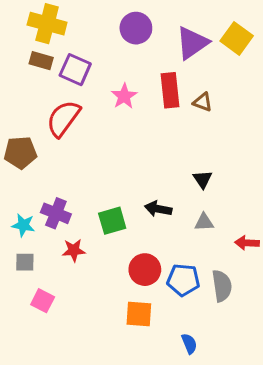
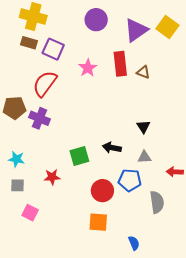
purple cross: (56, 213) -> (40, 118), moved
blue pentagon: (183, 280) -> (130, 180), moved

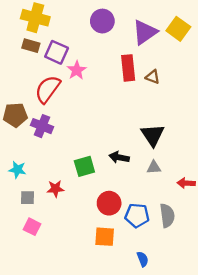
pink star: (88, 68) -> (77, 70), moved
black triangle: (143, 127) -> (153, 135), size x1.6
blue pentagon: (130, 180) -> (137, 215), moved
gray square: (17, 185) -> (27, 198), moved

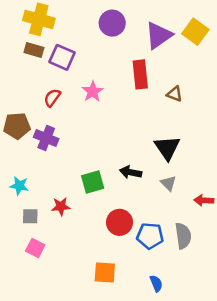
pink star: (77, 70) -> (93, 92), moved
brown triangle: (153, 77) -> (175, 94), moved
red semicircle: (48, 89) -> (52, 98), size x0.6
gray triangle: (154, 167) -> (168, 183), turned 48
orange square: (105, 237) -> (105, 272), moved

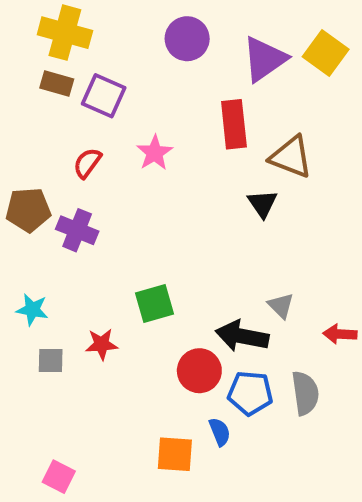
brown triangle: (175, 94) -> (291, 157), size x1.6
black triangle: (167, 148) -> (262, 204), moved, size x0.7
black arrow: (131, 172) -> (242, 336), moved, size x1.4
pink square: (35, 248) -> (59, 477), moved
blue semicircle: (156, 283) -> (220, 432), moved

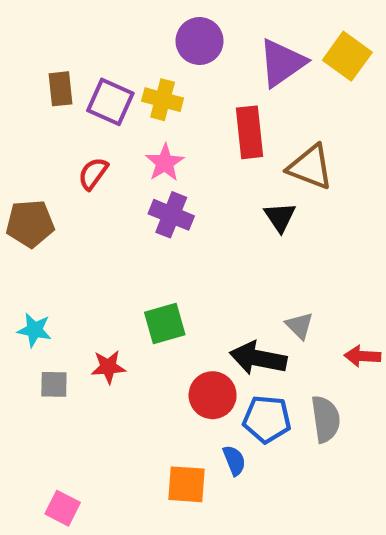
yellow cross: (65, 33) -> (163, 100), moved, size x0.7
brown rectangle: (57, 84) -> (60, 89), turned 68
purple cross: (77, 230) -> (171, 215), moved

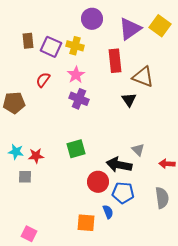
red star: (108, 367) -> (36, 156), moved
gray semicircle: (326, 419) -> (162, 198), moved

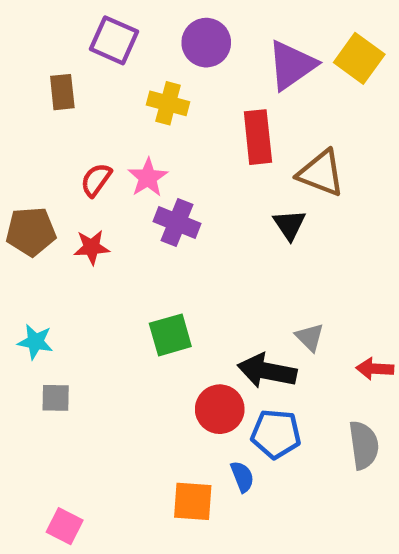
purple square: (51, 47) -> (114, 40), moved
pink star: (76, 75) -> (148, 178), moved
red star: (36, 156) -> (92, 247), moved

